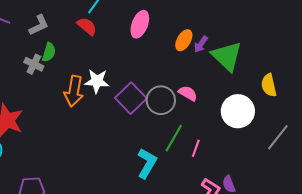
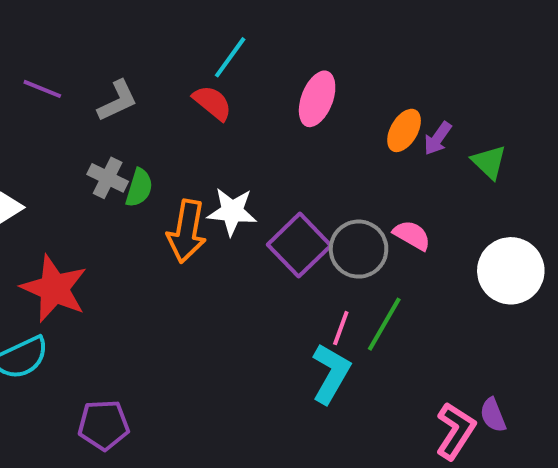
green semicircle: (49, 52) -> (139, 188), moved
green triangle: (227, 56) -> (489, 162), size x0.6
pink line: (196, 148) -> (341, 328), moved

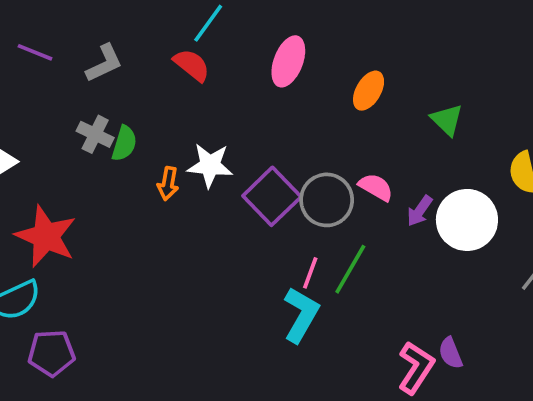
purple arrow: (438, 138) -> (420, 211), moved
orange arrow: (187, 231) -> (168, 184), size x0.6
purple pentagon: (104, 425) -> (51, 353), moved

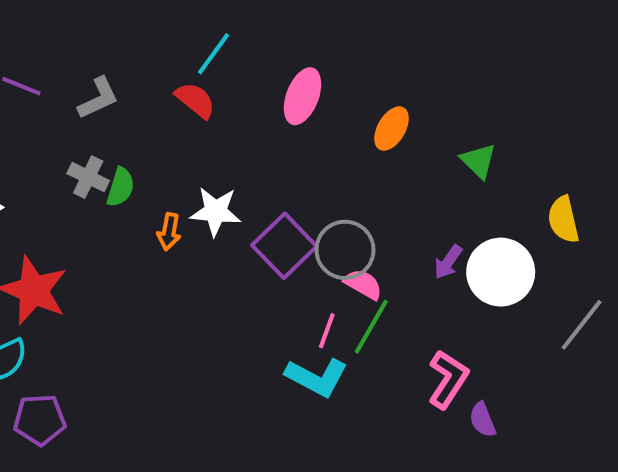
pink semicircle: (376, 187) -> (363, 284), moved
cyan L-shape: (301, 315) -> (317, 377), turned 88
pink L-shape: (416, 368) -> (448, 379), moved

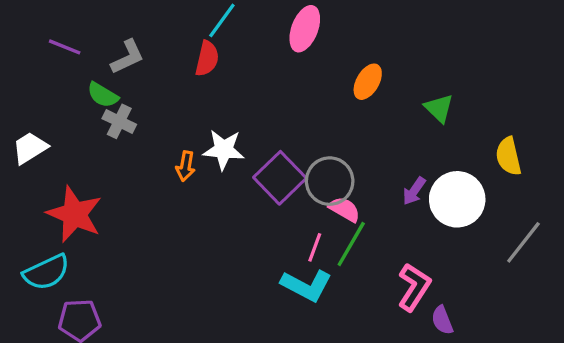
pink ellipse: (303, 96) -> (305, 29), moved
red semicircle: (195, 100) -> (207, 59), turned 64
green semicircle: (121, 187) -> (103, 95), moved, turned 104

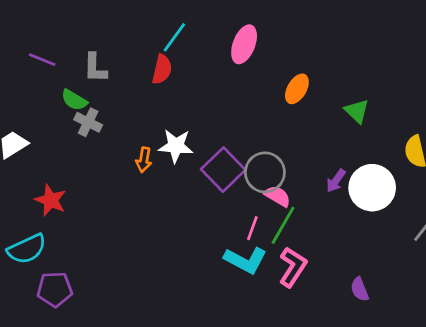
gray L-shape: (128, 57) -> (95, 68), turned 116
red star: (75, 214) -> (51, 200), size x0.7
pink L-shape: (414, 287) -> (293, 267), moved

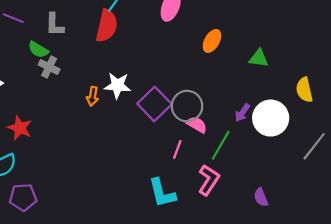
red semicircle: (162, 69) -> (107, 26), size x1.4
green triangle: (357, 111) -> (259, 58), turned -36
green line: (283, 225) -> (221, 145), moved
cyan L-shape: (245, 260) -> (162, 193), moved, turned 48

